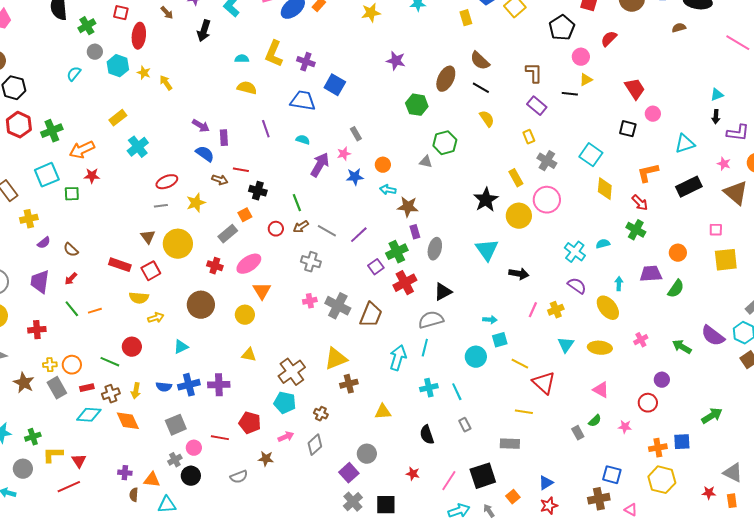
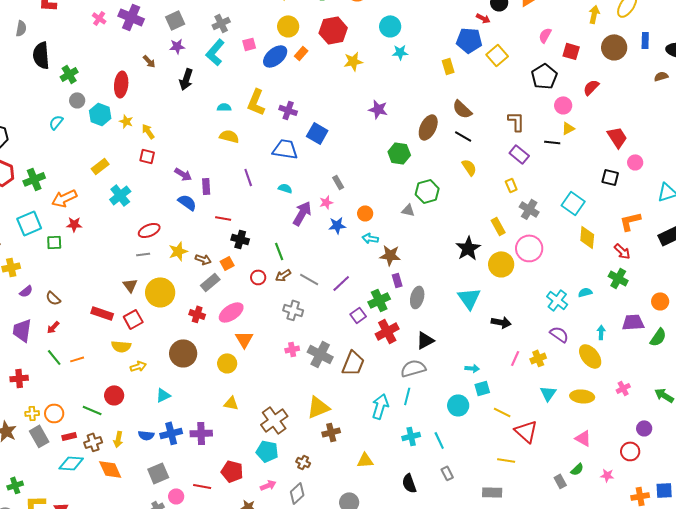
red square: (121, 13) -> (147, 156), moved
brown arrow: (220, 180) -> (203, 259), moved

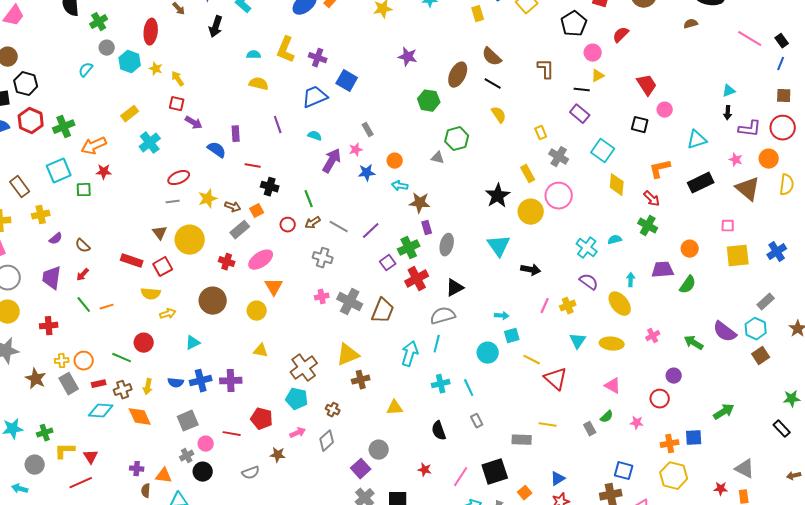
blue trapezoid: (285, 149) -> (315, 97), turned -32
purple rectangle: (519, 154) -> (580, 114), moved
purple arrow: (183, 174) -> (194, 123), moved
yellow line: (506, 460) -> (548, 425), moved

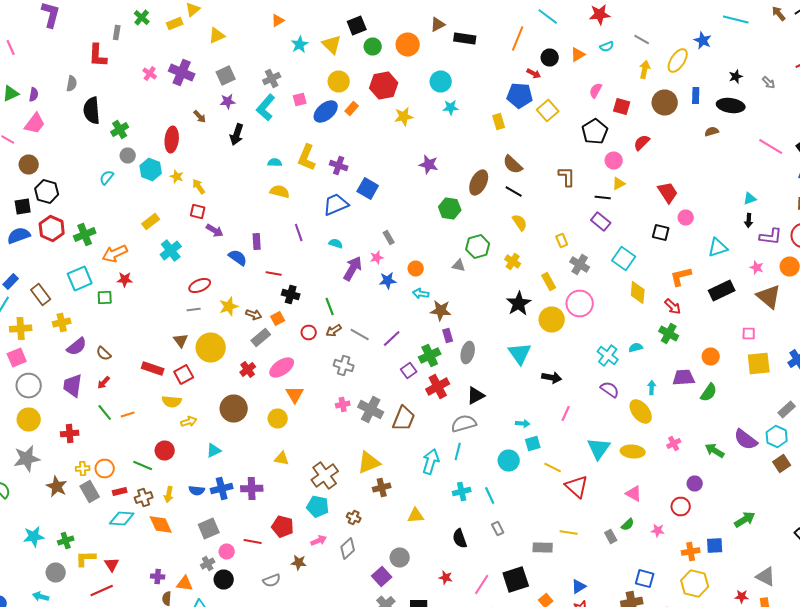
purple semicircle: (56, 239) -> (77, 346), size x1.5
red cross: (227, 262) -> (248, 370), turned 35
yellow cross: (568, 306) -> (513, 262), moved, turned -35
cyan triangle: (578, 341) -> (599, 448), size x1.4

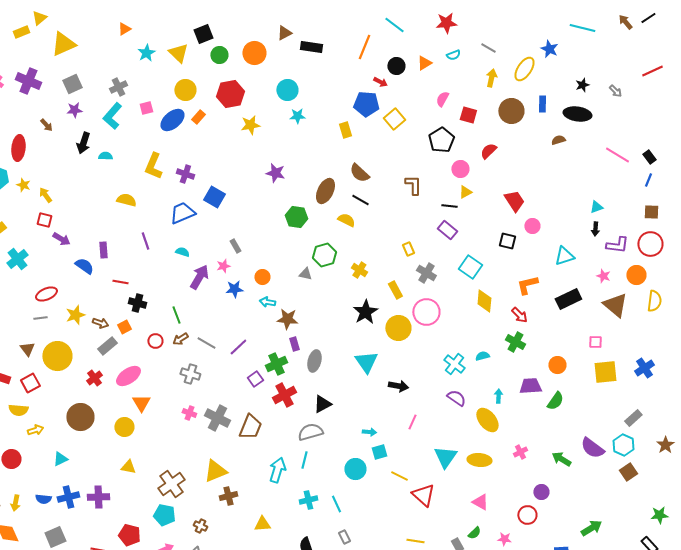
yellow triangle: (217, 36) -> (63, 44), size x1.5
cyan semicircle: (275, 162) -> (105, 156), moved
yellow semicircle: (520, 222) -> (346, 220), moved, turned -30
pink cross: (343, 404) -> (189, 413), turned 32

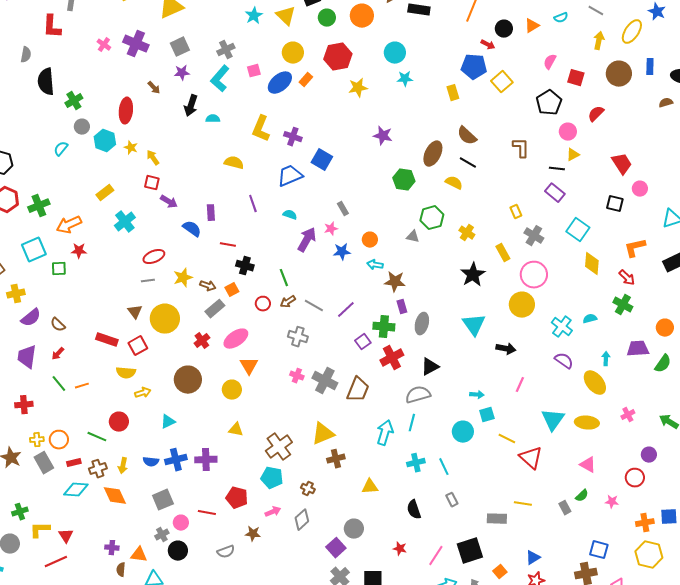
yellow circle: (398, 328) -> (522, 305), moved
green cross: (276, 364) -> (384, 327), turned 30

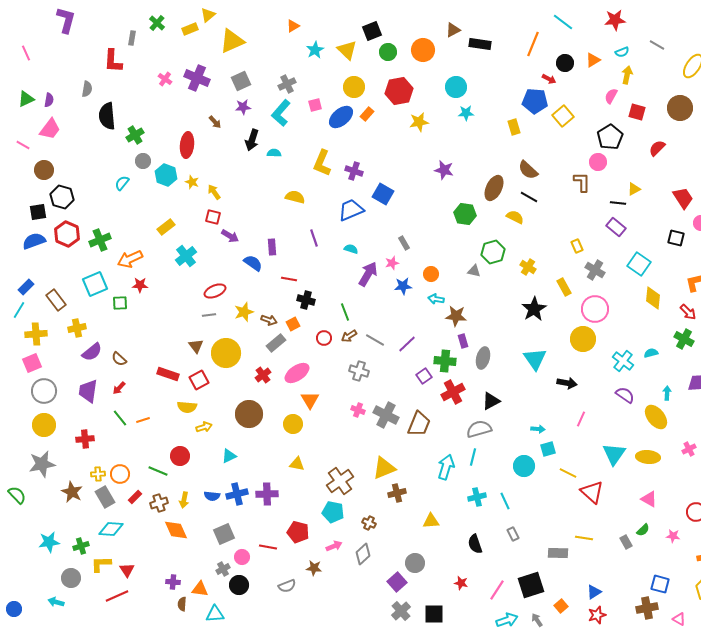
yellow arrow: (599, 41) -> (627, 75), moved
pink circle: (568, 132) -> (598, 162), moved
red rectangle: (74, 463) -> (135, 497), turned -32
cyan diamond: (76, 490) -> (111, 529), moved

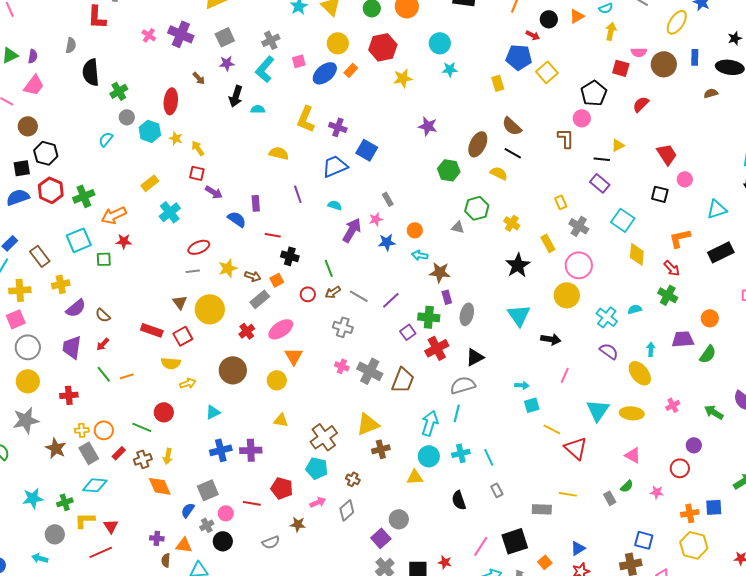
pink semicircle: (611, 96) -> (639, 52), moved, turned -119
cyan circle: (524, 466) -> (429, 456), moved
blue semicircle: (212, 496) -> (188, 510), moved, turned 119
red star: (461, 583) -> (445, 562), moved

